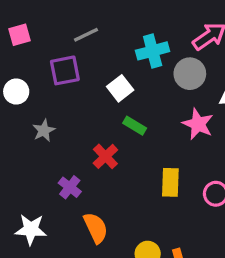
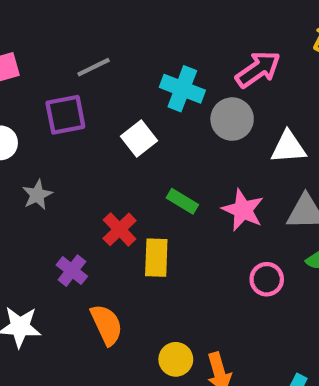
cyan cross: (153, 51) -> (182, 89), turned 36
pink star: (198, 124) -> (243, 210), moved
green rectangle: (135, 126) -> (182, 201), moved
yellow rectangle: (170, 182) -> (156, 258), moved

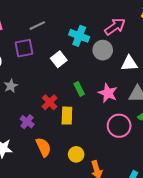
green rectangle: (182, 201) -> (79, 89), turned 32
pink circle: (267, 279) -> (119, 126), size x1.5
yellow circle: (176, 359) -> (76, 154), moved

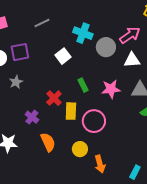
pink arrow: (115, 27) -> (130, 35), moved
purple square: (24, 48) -> (20, 52), moved
pink star: (108, 93) -> (111, 89), turned -30
pink circle: (119, 126) -> (94, 121), moved

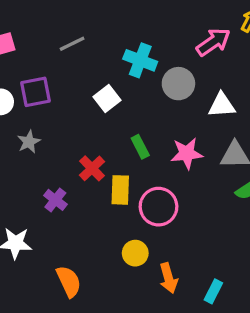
pink arrow: (130, 35) -> (213, 42), moved
orange semicircle: (48, 142) -> (69, 281), moved
cyan rectangle: (135, 172) -> (213, 291), moved

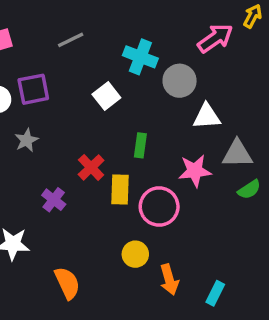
white triangle: (222, 105) -> (207, 116), moved
green rectangle: (140, 147) -> (140, 145), turned 35
pink star: (187, 153) -> (195, 171), moved

